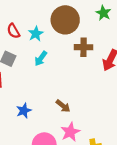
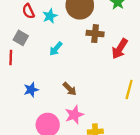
cyan arrow: (41, 58) -> (56, 49), moved

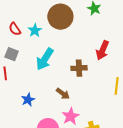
brown cross: (95, 34) -> (79, 68), moved
cyan arrow: (56, 49) -> (45, 59), size x1.6

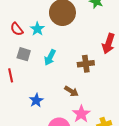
gray square: (12, 54) -> (24, 54), moved
cyan arrow: (45, 59) -> (50, 57), size x0.7

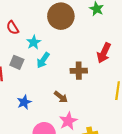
cyan star: (37, 29) -> (34, 42), moved
gray square: (24, 54) -> (17, 62), moved

